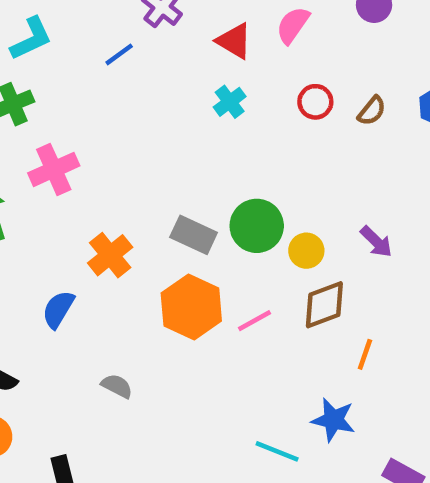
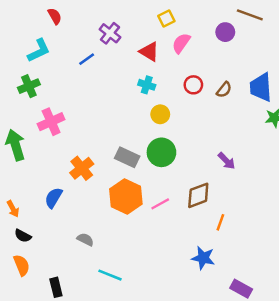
cyan cross: (230, 102) -> (147, 85), turned -35
yellow circle: (306, 251) -> (160, 114), moved
cyan line: (277, 451) -> (110, 275), moved

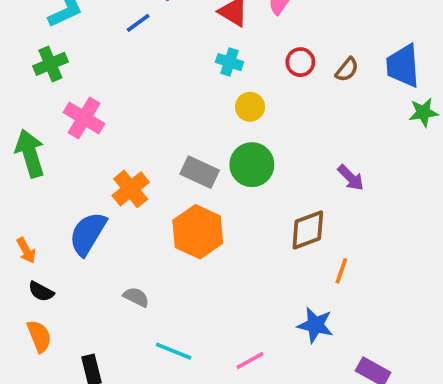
pink cross: (51, 122) -> (84, 118), turned -35
blue semicircle: (53, 198) -> (88, 234), size x1.4
pink line: (160, 204) -> (250, 360), moved

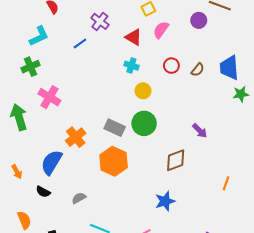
orange line: (341, 271) -> (226, 183), moved
black semicircle: (41, 291) -> (43, 192), moved
gray semicircle: (136, 297) -> (79, 198), turned -56
blue star: (315, 325) -> (165, 201), moved, turned -30

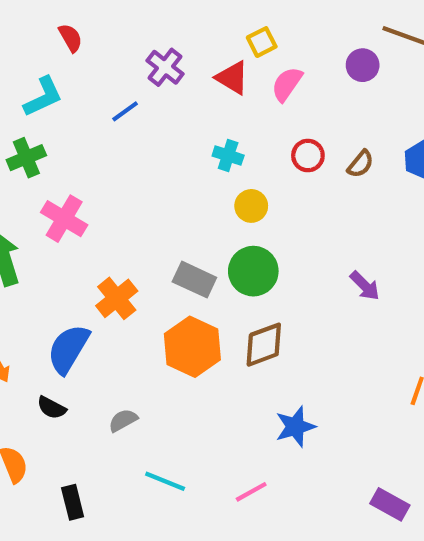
red triangle: (134, 37) -> (232, 78), moved
brown diamond: (176, 160) -> (264, 345), moved

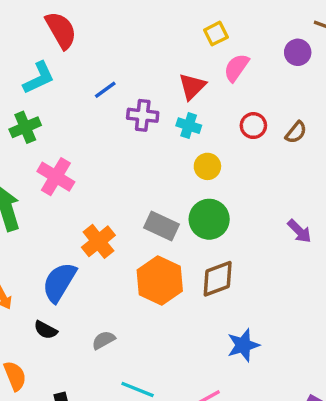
red semicircle: (70, 38) -> (61, 30), size x1.6
purple cross: (165, 67) -> (143, 115), moved, turned -32
red triangle: (232, 78) -> (192, 86), moved, turned 44

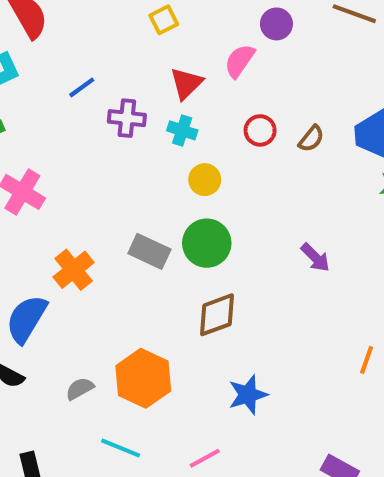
yellow square: (216, 34) -> (164, 20), moved
purple circle: (298, 52) -> (276, 24), moved
orange hexagon: (160, 281) -> (143, 378), moved

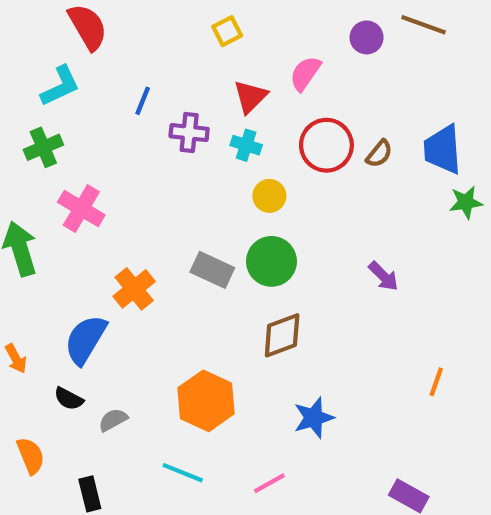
purple circle: (276, 24) -> (367, 37), moved
blue line: (82, 87) -> (143, 101), turned -32
red circle: (260, 130) -> (326, 145), size x1.6
gray semicircle: (80, 389) -> (113, 420), moved

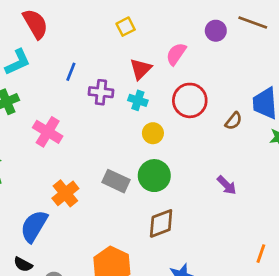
brown semicircle: (379, 154) -> (234, 121), moved
pink cross: (81, 209) -> (48, 132), moved

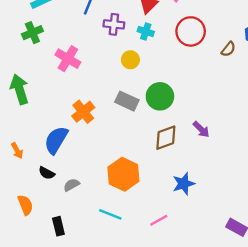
yellow circle: (153, 133) -> (130, 60), moved
purple arrow: (227, 185) -> (201, 129), moved

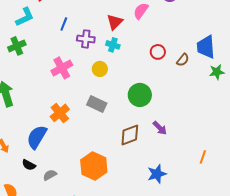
red circle: (191, 31) -> (158, 52), moved, size x0.6
pink cross: (68, 59) -> (62, 68), moved, turned 30
green circle: (160, 96) -> (140, 95), moved
blue star: (184, 184) -> (157, 174), moved

